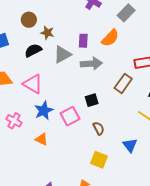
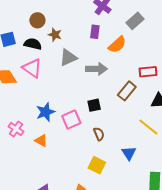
purple rectangle: (83, 41) -> (95, 32), moved
black semicircle: (33, 50) -> (33, 44), moved, turned 36
pink triangle: (33, 84) -> (32, 68), moved
pink cross: (14, 121) -> (16, 129), moved

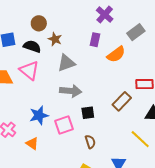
gray arrow: (96, 69) -> (71, 91), moved

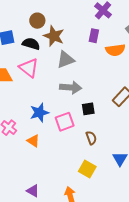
brown star: (55, 39) -> (54, 36), size x1.5
orange semicircle: (116, 54) -> (115, 50), turned 30

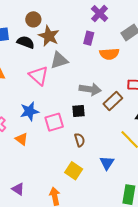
pink triangle: (29, 68) -> (39, 76), moved
gray arrow: (71, 87) -> (90, 89), moved

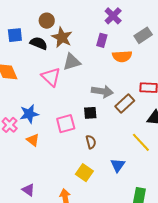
blue star: (29, 111) -> (29, 114), moved

